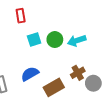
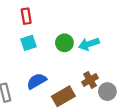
cyan square: (34, 40) -> (28, 43), moved

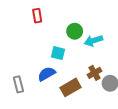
cyan square: (28, 43) -> (58, 53), moved, turned 32
green circle: (64, 43) -> (75, 31), moved

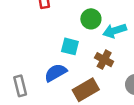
brown cross: (94, 73) -> (104, 60), moved, turned -32

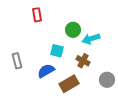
gray rectangle: (20, 86) -> (17, 61), moved

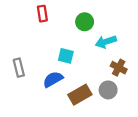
green circle: (73, 30) -> (85, 22), moved
brown cross: (83, 61) -> (119, 68), moved
gray circle: (107, 80) -> (108, 90), moved

